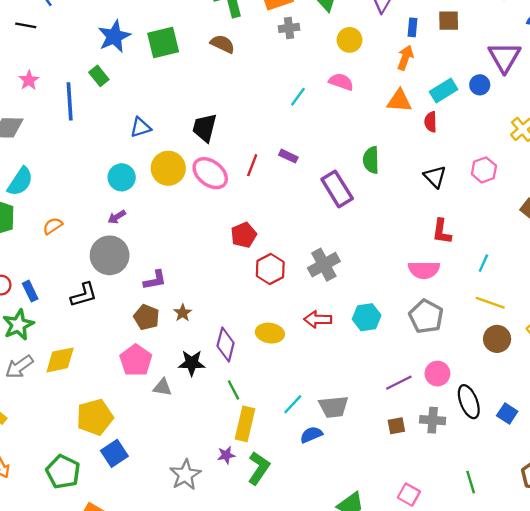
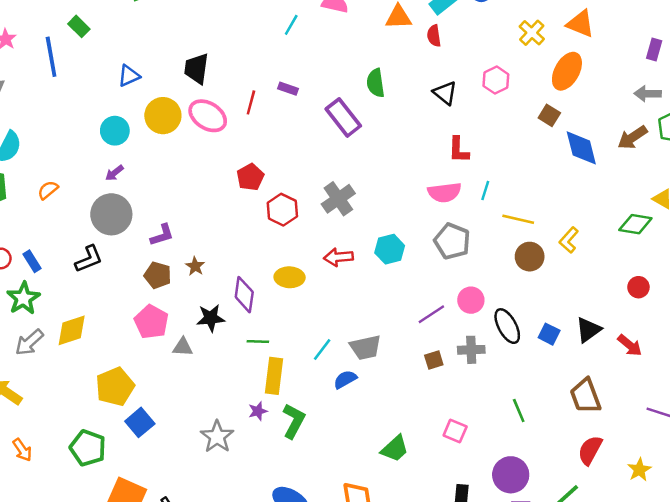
cyan line: (483, 263) -> (485, 190), moved
green line: (234, 390) -> (258, 342), turned -54

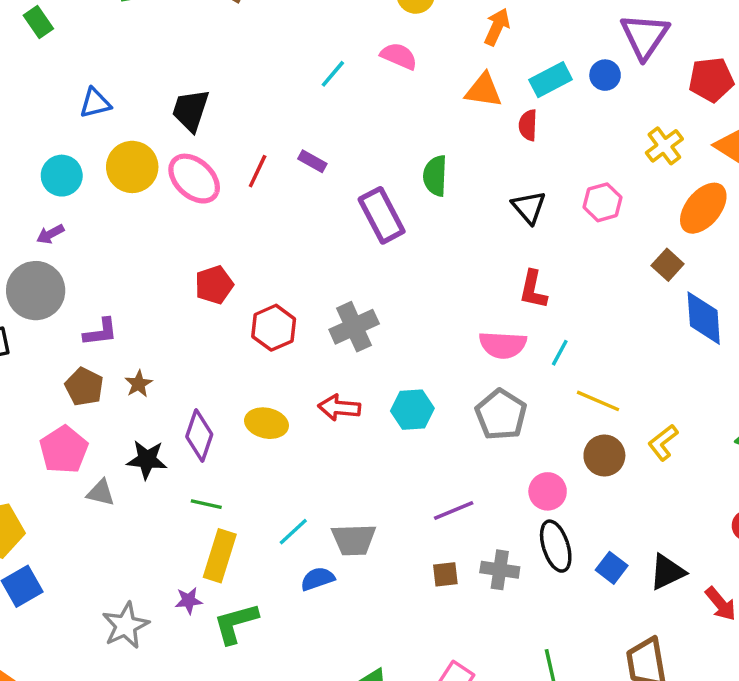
red pentagon: (250, 177) -> (214, 285), moved
pink circle: (471, 300) -> (548, 491), moved
green L-shape: (294, 421) -> (236, 623), turned -144

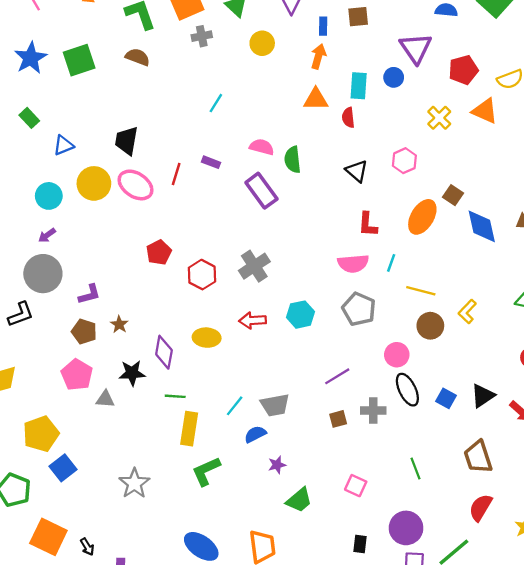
green rectangle: (38, 22) -> (29, 118), moved
pink semicircle: (399, 56) -> (262, 147), moved
cyan rectangle: (551, 80) -> (359, 86), turned -50
orange ellipse: (703, 208) -> (422, 217), moved
purple star: (189, 601) -> (277, 465), moved

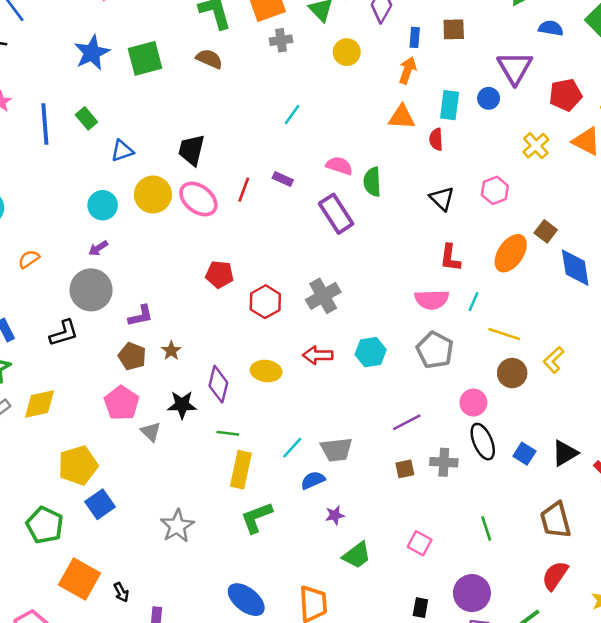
red pentagon: (159, 252) -> (220, 274), turned 30
gray triangle: (105, 399) -> (151, 432), turned 36

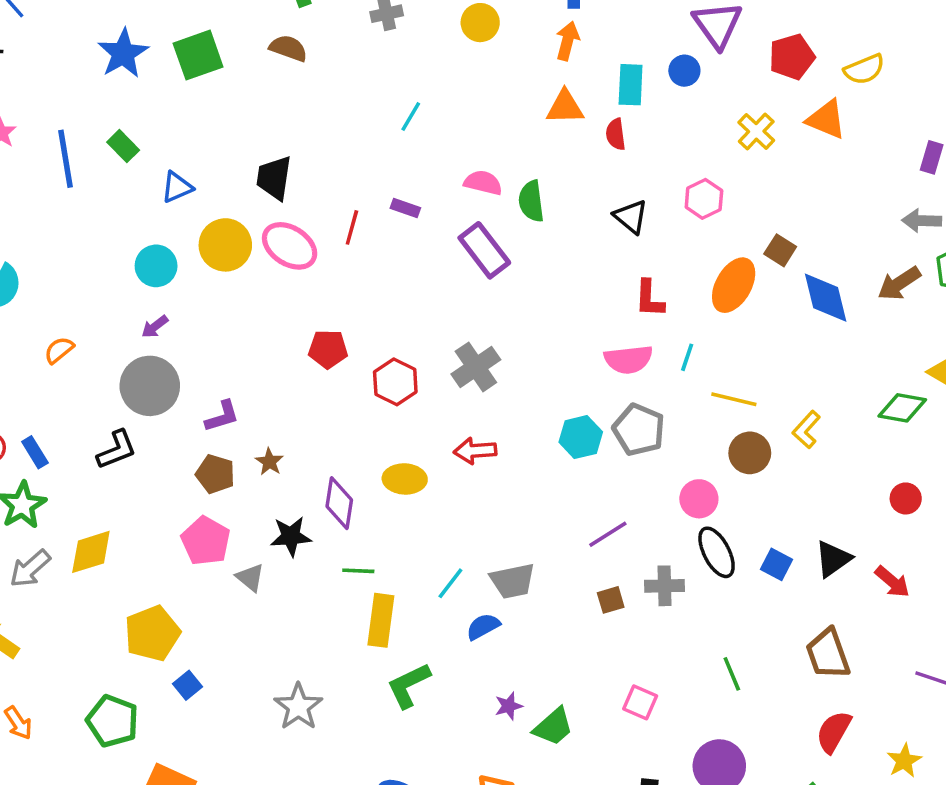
cyan hexagon: (371, 352) -> (581, 437), moved
blue square: (100, 504) -> (188, 685), size x0.7
purple star: (335, 515) -> (509, 706), moved

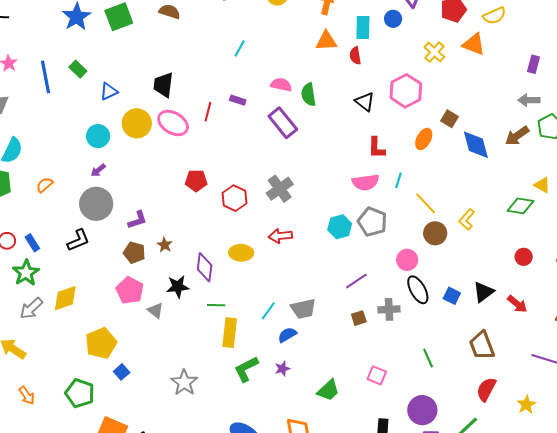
pink hexagon: (704, 199) -> (406, 91), size x1.5
orange ellipse: (734, 285) -> (424, 139), size x0.7
yellow line: (734, 399) -> (425, 203), turned 35
purple star: (509, 706) -> (282, 369), moved

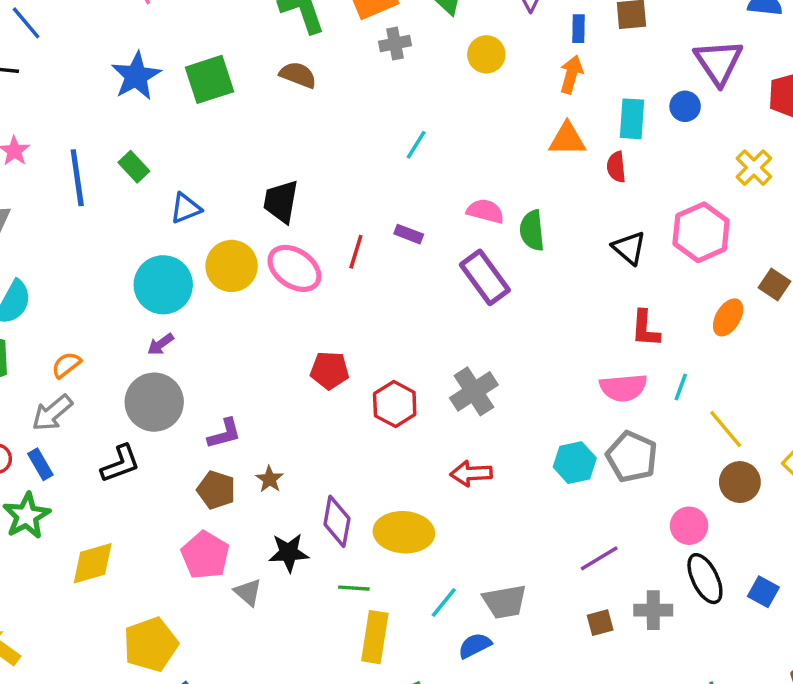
cyan circle: (98, 136) -> (163, 285), size x1.4
yellow ellipse: (241, 253) -> (404, 532), moved, size x1.4
gray arrow: (31, 308) -> (52, 413), moved

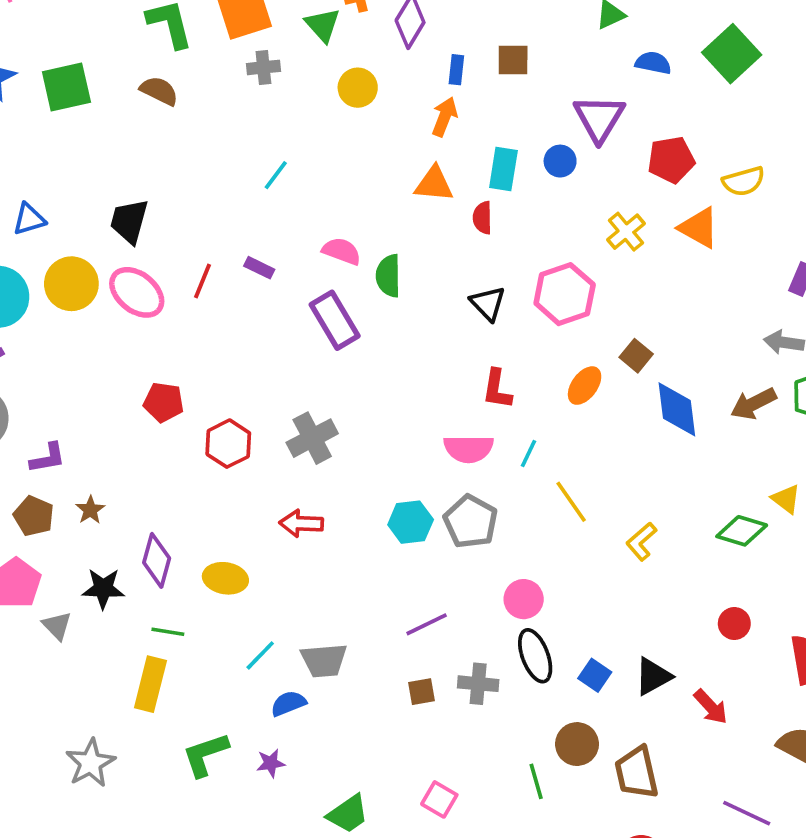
brown circle: (740, 482) -> (577, 744), moved
yellow ellipse: (404, 532) -> (225, 578), size x0.7
yellow rectangle: (375, 637) -> (150, 684), moved

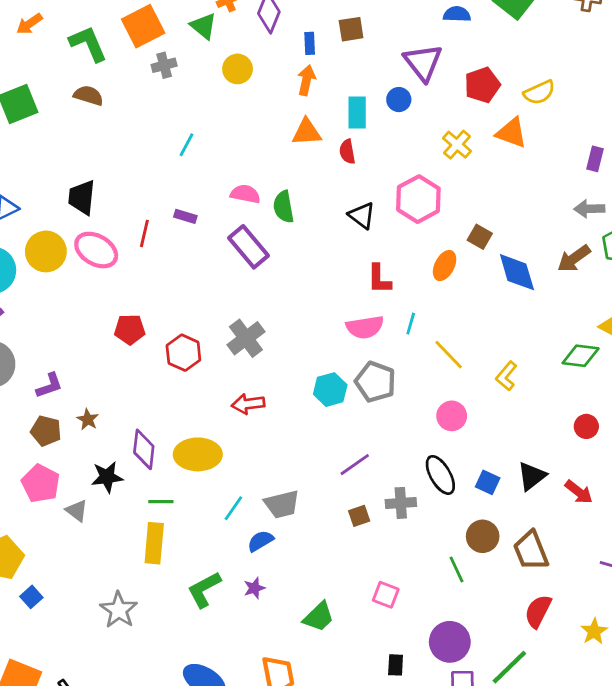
yellow ellipse: (225, 578) -> (198, 454), size x1.4
pink circle: (524, 599) -> (452, 416), moved

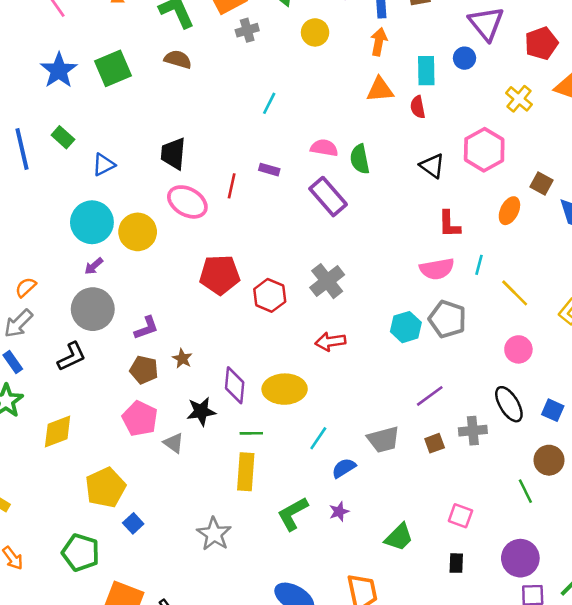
yellow circle: (46, 251) -> (138, 232), moved
red pentagon: (130, 329) -> (220, 275), size x1.4
gray trapezoid: (282, 504) -> (383, 440), moved
black rectangle: (396, 665) -> (456, 563), moved

